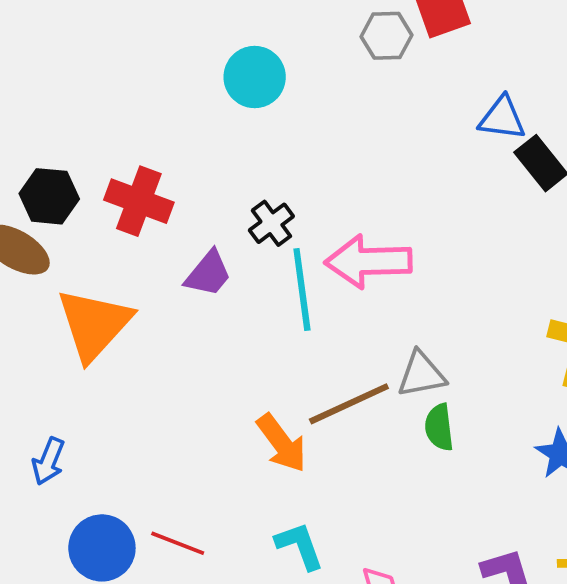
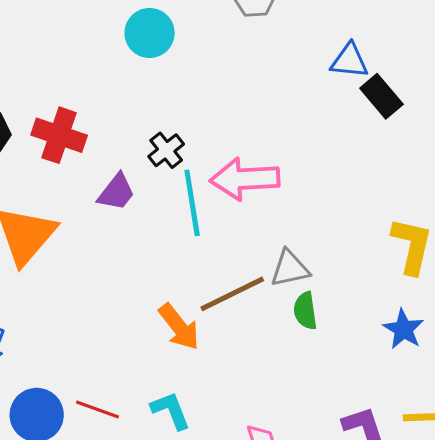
cyan L-shape: (300, 546) -> (171, 410), moved

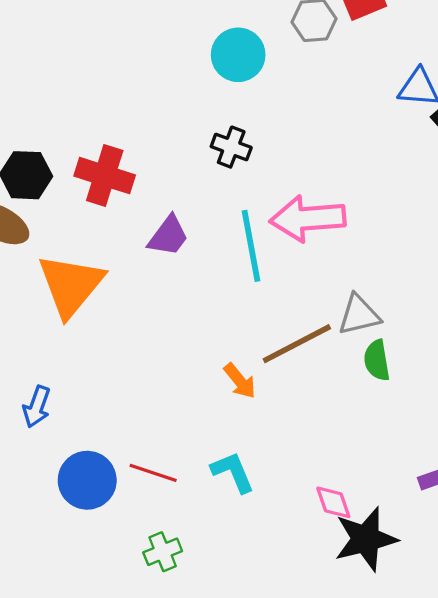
cyan circle: (150, 33) -> (238, 55), moved
black cross: (166, 150) -> (231, 147), moved, turned -30
orange arrow: (179, 327) -> (240, 381), size x0.7

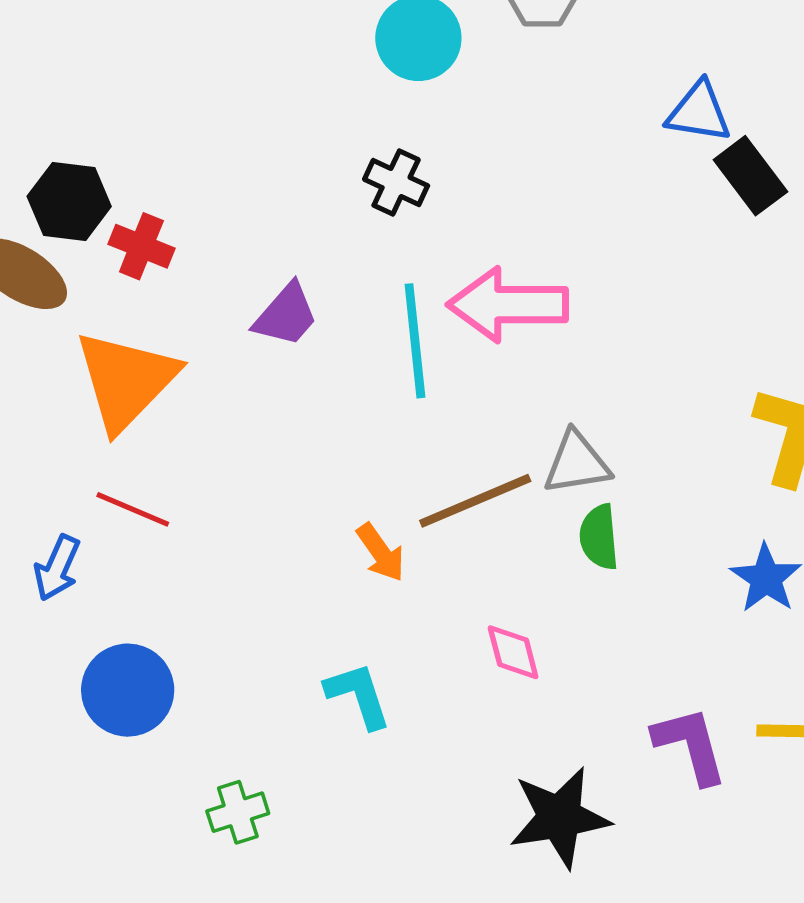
red cross: (105, 176) -> (141, 246), moved, size x0.7
red line: (153, 473) -> (133, 509), moved
pink diamond: (333, 502) -> (513, 652), moved

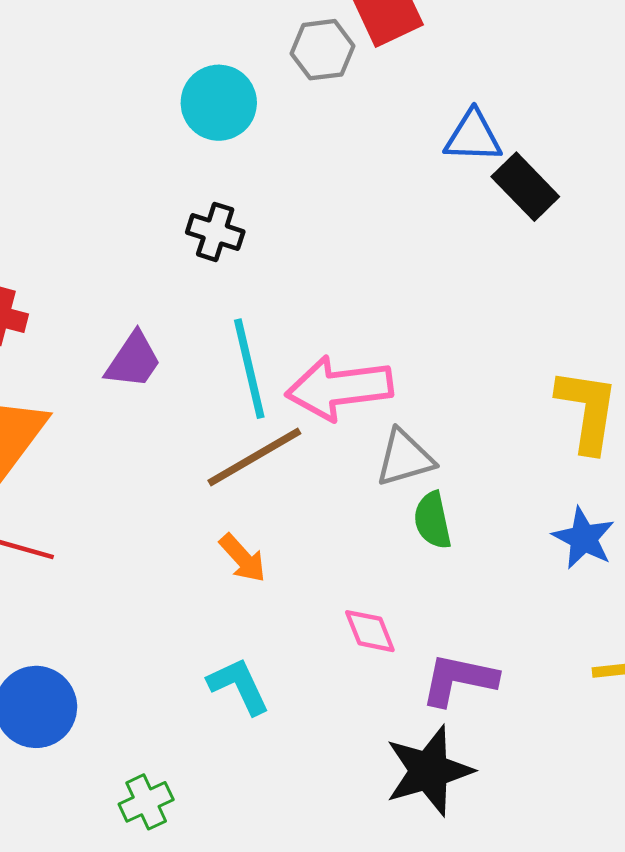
pink arrow: (508, 305) -> (339, 388), moved
brown line: (475, 501) -> (254, 457), moved
purple L-shape: (690, 745) -> (459, 680), moved, turned -56

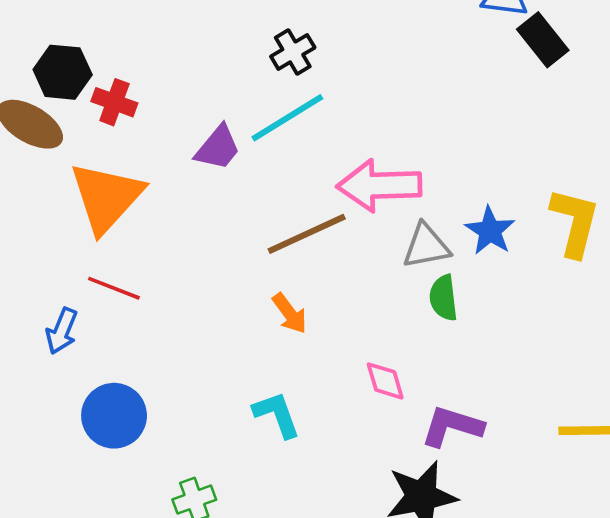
black cross: (215, 232) -> (293, 52), turned 36
cyan line: (249, 369) -> (287, 118), moved, turned 66
blue star: (584, 538) -> (490, 231), moved

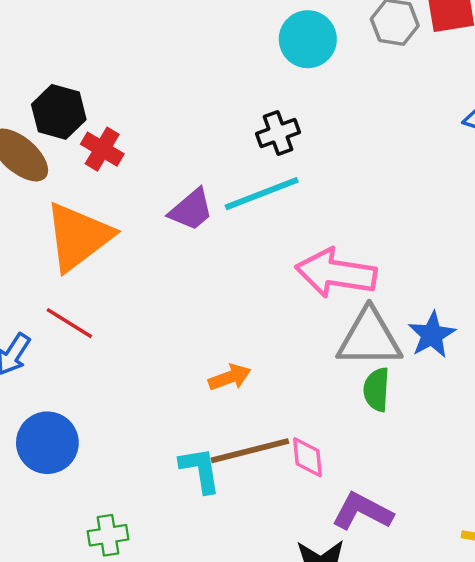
brown line: (307, 234) -> (250, 451), moved
gray triangle: (426, 246) -> (369, 338), size x1.4
orange arrow: (290, 313) -> (230, 377), turned -84

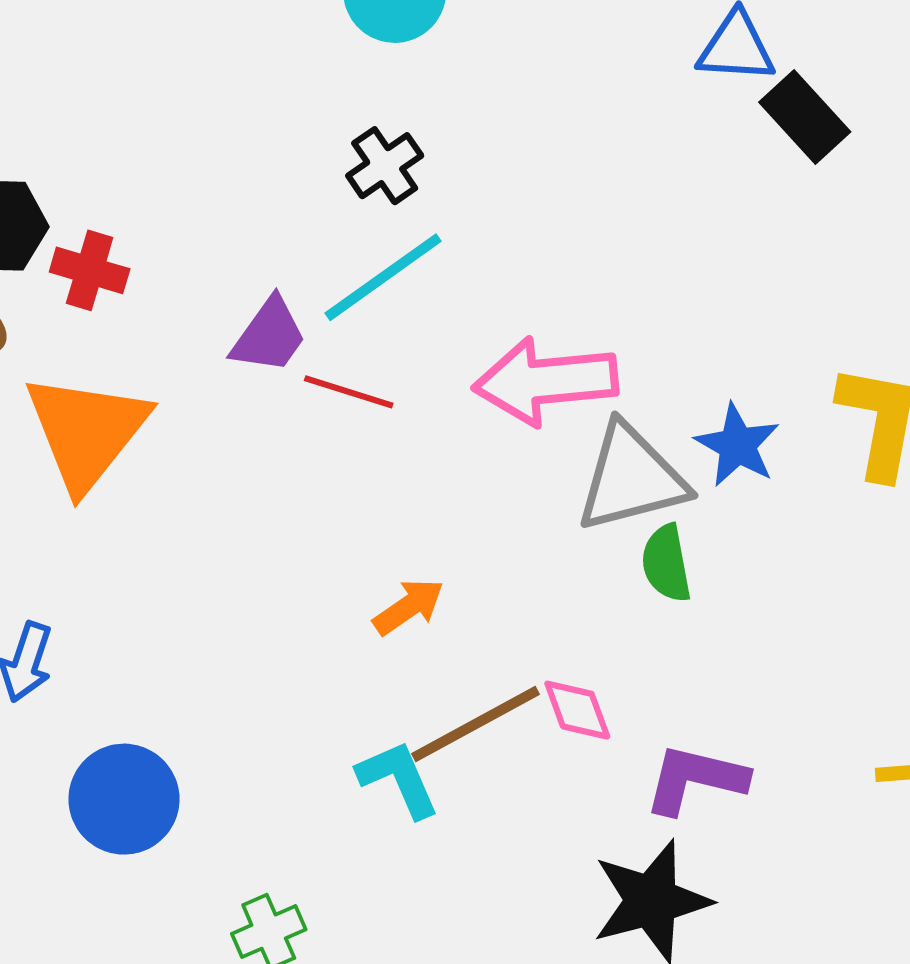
red line: (69, 323) -> (349, 392), moved

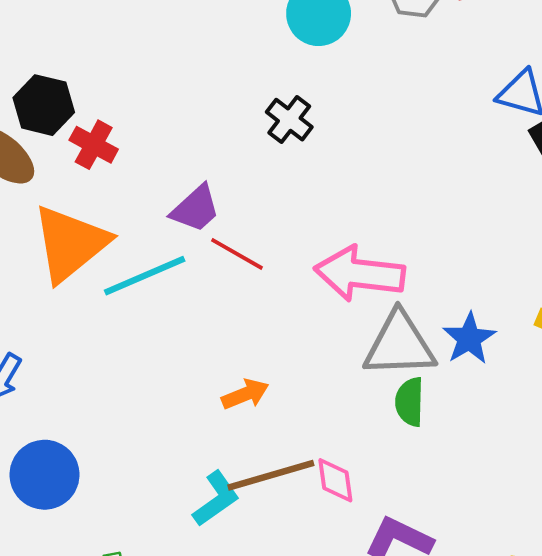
black cross: (385, 166) -> (289, 120), turned -30
cyan line: (383, 277) -> (145, 276), moved
cyan L-shape: (398, 779) -> (216, 499), turned 66

